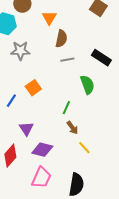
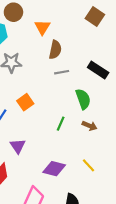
brown arrow: (72, 128) -> (90, 126), moved, turned -32
yellow line: (84, 148) -> (88, 165), moved
purple diamond: (42, 150) -> (54, 169), moved

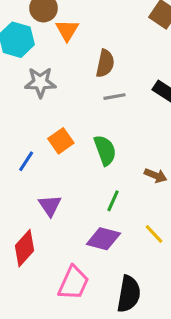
orange triangle: (42, 27) -> (67, 30), moved
green semicircle: (83, 99) -> (105, 150), moved
green line: (61, 124) -> (113, 201), moved

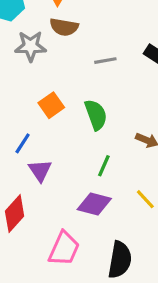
brown semicircle: (105, 63) -> (64, 27), moved, turned 88
blue line: (26, 161) -> (23, 143), moved

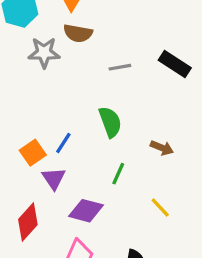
orange square: (51, 105) -> (33, 153), moved
blue line: (23, 143) -> (63, 143), moved
purple diamond: (94, 204) -> (86, 211), moved

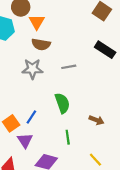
gray star: (44, 53) -> (32, 69), moved
black rectangle: (175, 64) -> (105, 50), moved
green line: (118, 174) -> (68, 137), turned -32

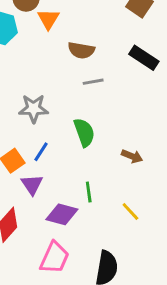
brown semicircle: (41, 44) -> (81, 50), moved
gray star: (32, 69) -> (34, 109), moved
green line: (68, 137) -> (89, 192), moved

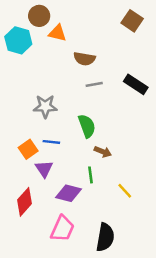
orange triangle: (48, 19) -> (57, 33), turned -48
black rectangle: (144, 58) -> (136, 84), moved
blue line: (41, 152) -> (51, 142), turned 63
brown arrow: (132, 156) -> (103, 152), moved

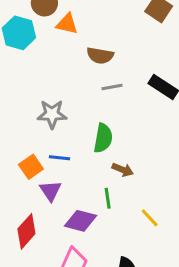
green semicircle: (87, 126) -> (103, 138), turned 30

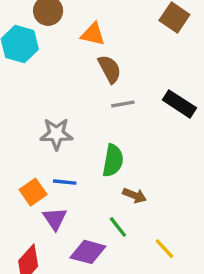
orange triangle: (67, 24) -> (93, 34), moved
brown semicircle: (100, 55) -> (110, 69), turned -128
green line: (108, 198) -> (118, 227), turned -30

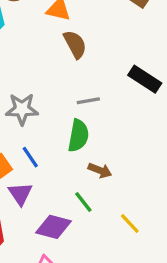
gray line: (123, 104) -> (88, 101), moved
blue line: (65, 182) -> (30, 157), turned 50

